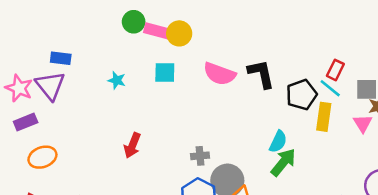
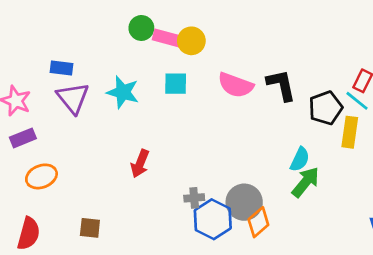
cyan star: (117, 80) -> (123, 92), size x1.6
purple triangle: (50, 86) -> (73, 98), moved
gray cross: (200, 156) -> (194, 198), moved

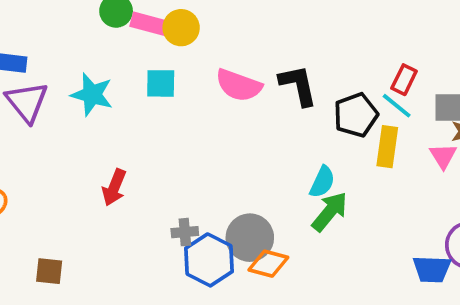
orange diamond: (258, 222) -> (268, 264), turned 56

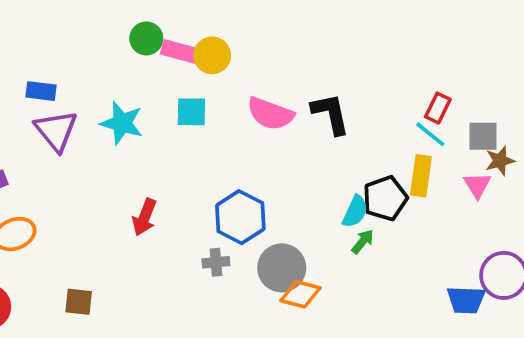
black pentagon: (356, 115) -> (385, 198), moved
green arrow: (330, 212) -> (363, 242), size x0.6
blue hexagon: (209, 260) -> (240, 217), moved

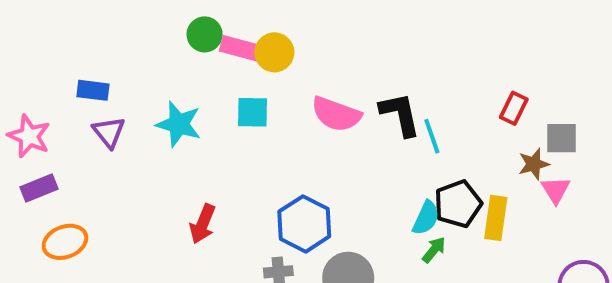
purple triangle: (56, 131) -> (109, 132), size x0.7
cyan line: (430, 134) -> (432, 136), moved, turned 32
brown star: (500, 161) -> (534, 164), moved
yellow rectangle: (421, 176) -> (496, 218), moved

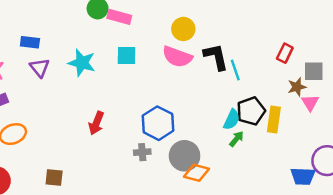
yellow circle: (274, 52) -> (183, 29), moved

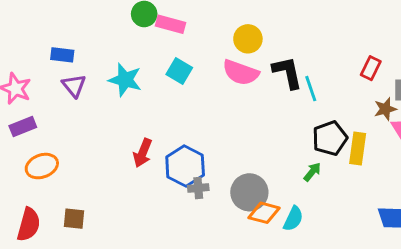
cyan square: (127, 56) -> (179, 71), turned 30
cyan semicircle: (232, 120) -> (293, 219), moved
blue hexagon: (158, 123) -> (185, 166), moved
brown square: (54, 178) -> (74, 219), moved

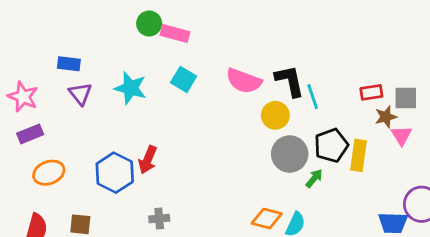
yellow circle: (248, 39) -> (275, 115), moved
red rectangle: (371, 68) -> (371, 92), moved, turned 55
blue hexagon: (185, 166) -> (115, 173), moved
gray cross: (198, 188) -> (159, 219), moved
gray circle: (249, 192) -> (290, 154), moved

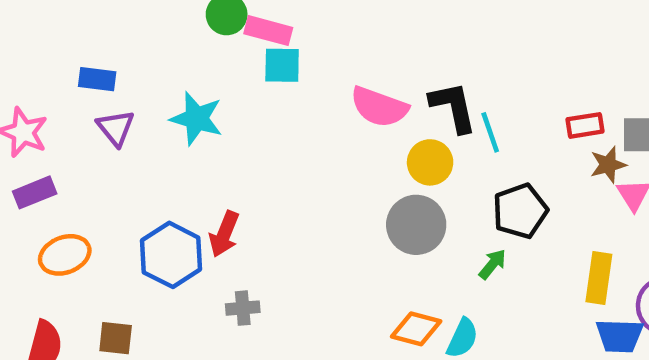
cyan square: (184, 79) -> (282, 65), moved, turned -30
gray circle: (290, 154) -> (416, 225), moved
yellow rectangle: (359, 155) -> (599, 278), moved
gray cross: (159, 219) -> (243, 308), moved

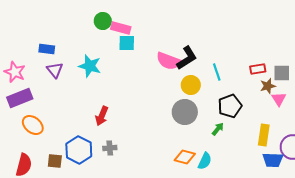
black L-shape: (453, 107) -> (187, 58), moved, turned 70
purple rectangle: (35, 192) -> (20, 98), size x1.4
orange ellipse: (65, 255) -> (33, 125), turned 60
blue hexagon: (171, 255) -> (79, 150), moved

